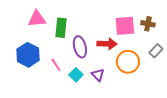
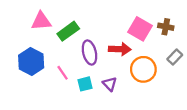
pink square: (125, 26) -> (140, 29), turned 35
green rectangle: (61, 28) -> (68, 31), turned 48
cyan square: (76, 75) -> (85, 84), turned 32

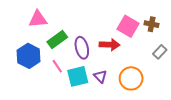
green rectangle: (68, 31) -> (57, 40), moved
orange circle: (143, 69) -> (131, 78), moved
cyan square: (85, 84) -> (78, 76), size x1.5

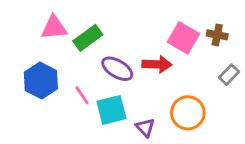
green rectangle: (57, 40) -> (88, 38), moved
purple ellipse: (82, 48) -> (117, 69), turned -45
purple triangle: (100, 76) -> (145, 128), moved

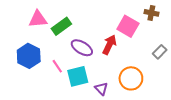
brown cross: (217, 35) -> (151, 13), moved
red arrow: (157, 64) -> (109, 45), turned -66

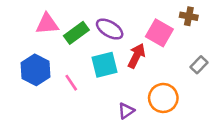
purple ellipse: (82, 48) -> (110, 29), moved
cyan square: (78, 76) -> (105, 65), moved
purple triangle: (101, 89) -> (126, 111), turned 40

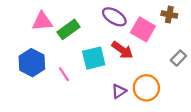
purple ellipse: (110, 29) -> (114, 17), moved
red arrow: (136, 56) -> (122, 50), turned 100
purple triangle: (126, 111) -> (119, 91), moved

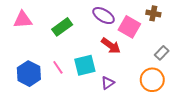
pink triangle: (42, 21) -> (23, 20), moved
cyan square: (94, 58) -> (85, 65), moved
blue hexagon: (32, 63) -> (29, 74), moved
orange circle: (146, 88) -> (152, 80), moved

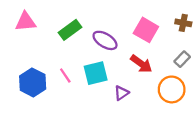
brown cross: (153, 13) -> (183, 23), moved
purple ellipse: (104, 16) -> (105, 40), moved
red arrow: (111, 46) -> (141, 64), moved

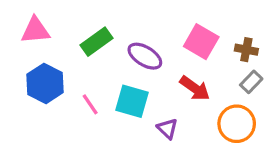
brown cross: (183, 23) -> (246, 50), moved
cyan square: (96, 73) -> (132, 101), turned 30
blue hexagon: (33, 82) -> (45, 83), moved
purple triangle: (121, 93) -> (167, 129), turned -42

